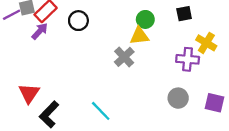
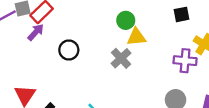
green circle: (145, 19) -> (126, 20), moved
black circle: (78, 21) -> (69, 50), moved

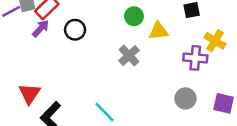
yellow triangle: (136, 37) -> (158, 31), moved
black circle: (69, 50) -> (75, 30), moved

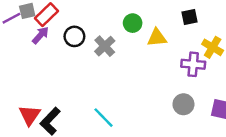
gray cross: (129, 56) -> (105, 46), moved
red triangle: (30, 94) -> (30, 115), moved

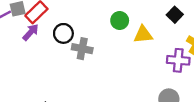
black square: (190, 17) -> (175, 15), turned -35
gray cross: (105, 46) -> (82, 49), moved, turned -36

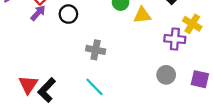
gray cross: (82, 49) -> (96, 50), moved

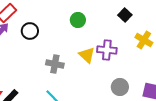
yellow triangle: (142, 15) -> (87, 55), moved, turned 48
purple cross: (175, 39) -> (107, 50), moved

